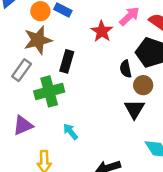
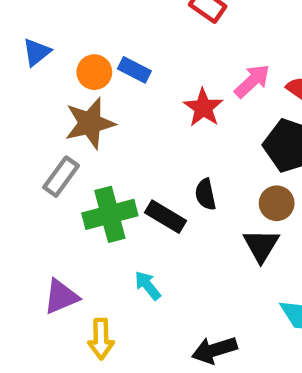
black rectangle: (67, 61) -> (165, 217), moved, turned -75
black semicircle: (126, 69) -> (205, 194), moved
purple triangle: (23, 125) -> (61, 297), moved

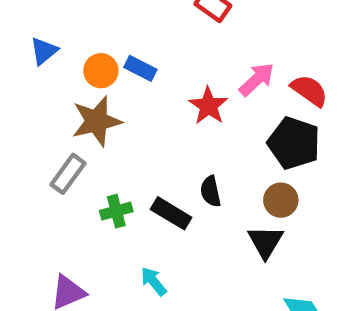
green cross: (110, 214) -> (116, 211), size x0.6

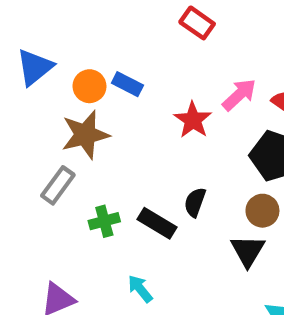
blue triangle: (44, 51) -> (35, 67), size x1.4
black semicircle: (211, 191) -> (195, 202), turned 32

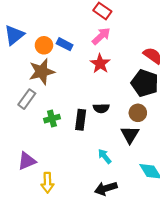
pink arrow: (239, 95) -> (101, 36), moved
black semicircle: (195, 202) -> (101, 108), turned -112
black rectangle: (157, 223) -> (81, 120), turned 66
cyan arrow: (140, 289) -> (105, 156), moved

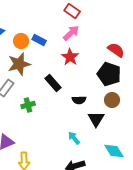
black semicircle: (101, 108) -> (79, 100), moved
brown circle: (138, 113) -> (112, 100), moved
black rectangle: (81, 120) -> (53, 83), moved, turned -48

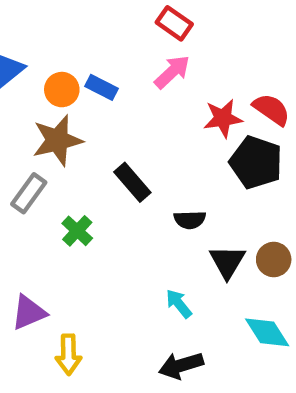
red star: (70, 57) -> (223, 118), moved, turned 30
brown circle: (112, 100) -> (274, 259), moved
green cross: (28, 105) -> (77, 231), turned -32

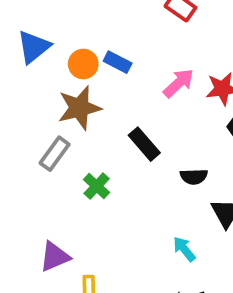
pink arrow: (172, 72) -> (179, 83), moved

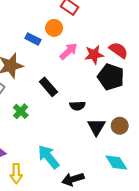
orange circle: (83, 64) -> (54, 28), moved
cyan arrow: (184, 249) -> (48, 157), moved, size x1.6

